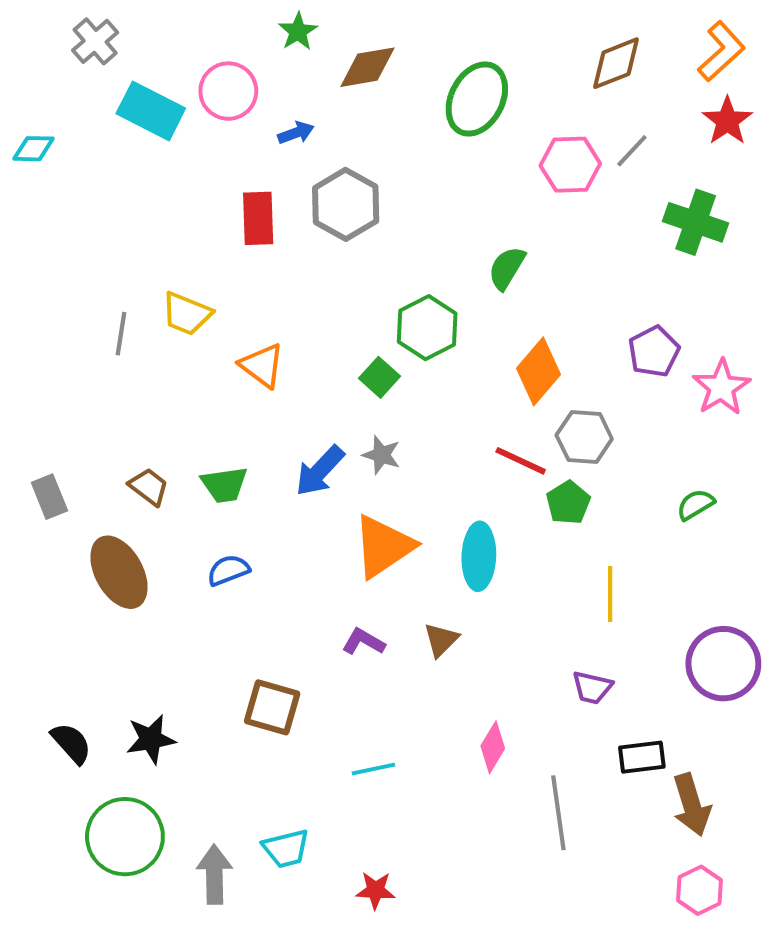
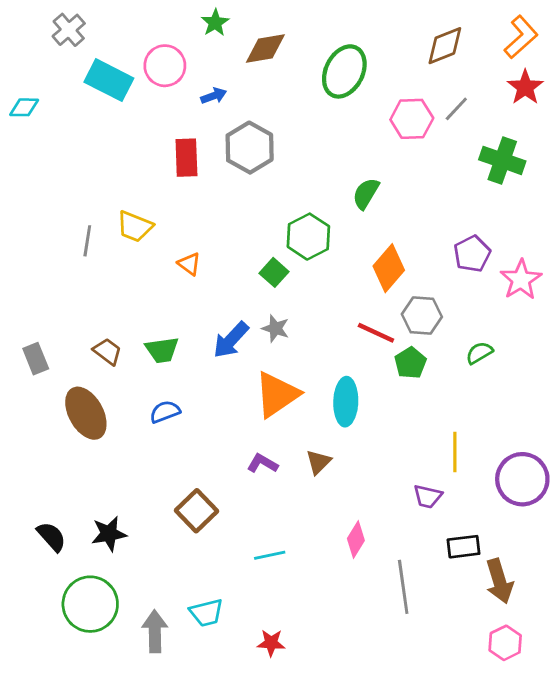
orange triangle: (262, 365) -> (189, 264), size x0.7
green semicircle: (696, 505) -> (479, 353), moved
yellow line: (610, 594) -> (455, 452), moved
brown square: (272, 707) -> (196, 511), turned 30

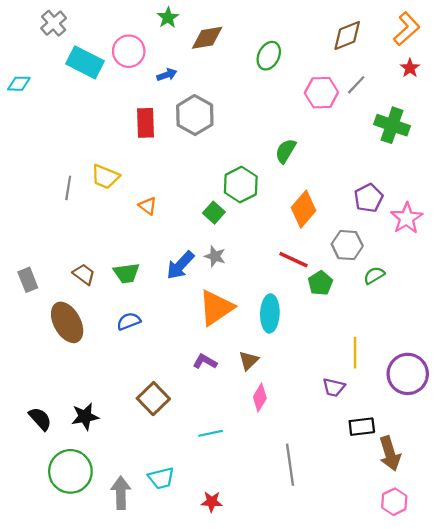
green ellipse: (344, 71) -> (269, 56), size x0.7
red star: (525, 87) -> (410, 68), size x0.7
gray hexagon: (422, 316) -> (347, 245), moved
pink diamond: (356, 539) -> (260, 397), moved
gray line: (403, 587) -> (290, 465), moved

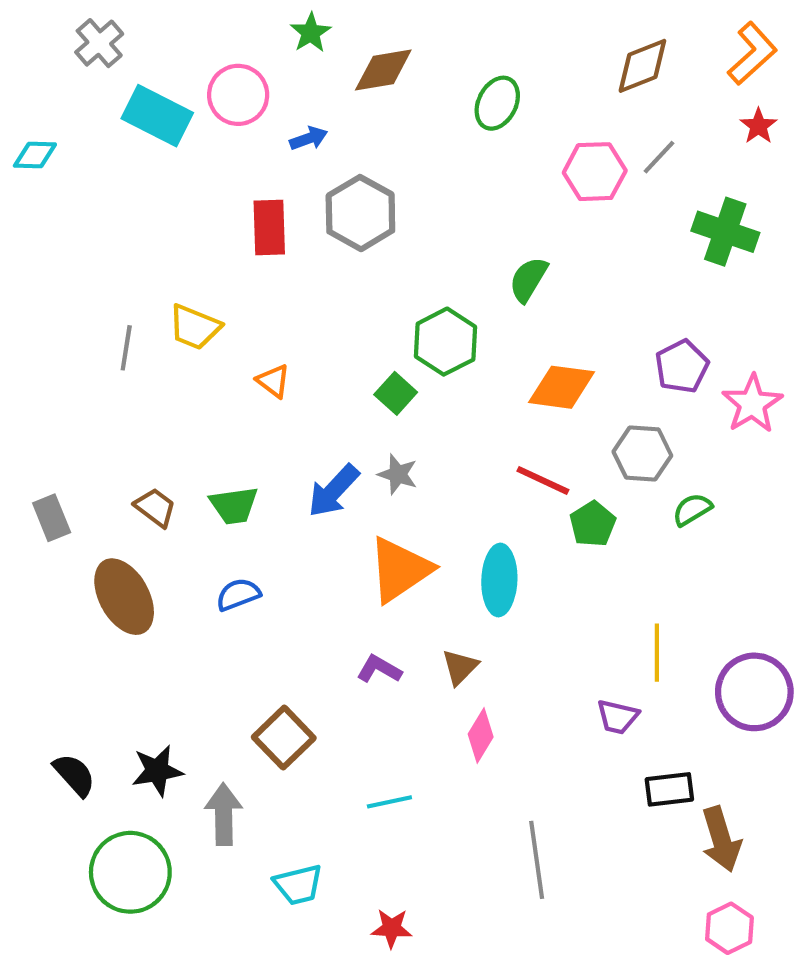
orange diamond: (304, 209) -> (562, 387), turned 57
gray arrow: (121, 493) -> (224, 814), moved

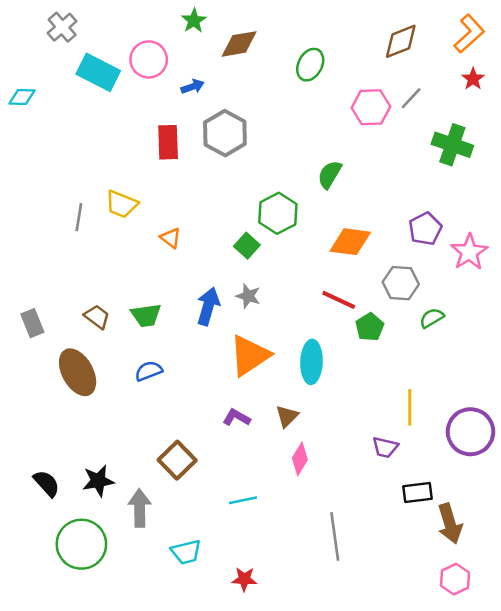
blue arrow: (334, 491) -> (208, 306), turned 153

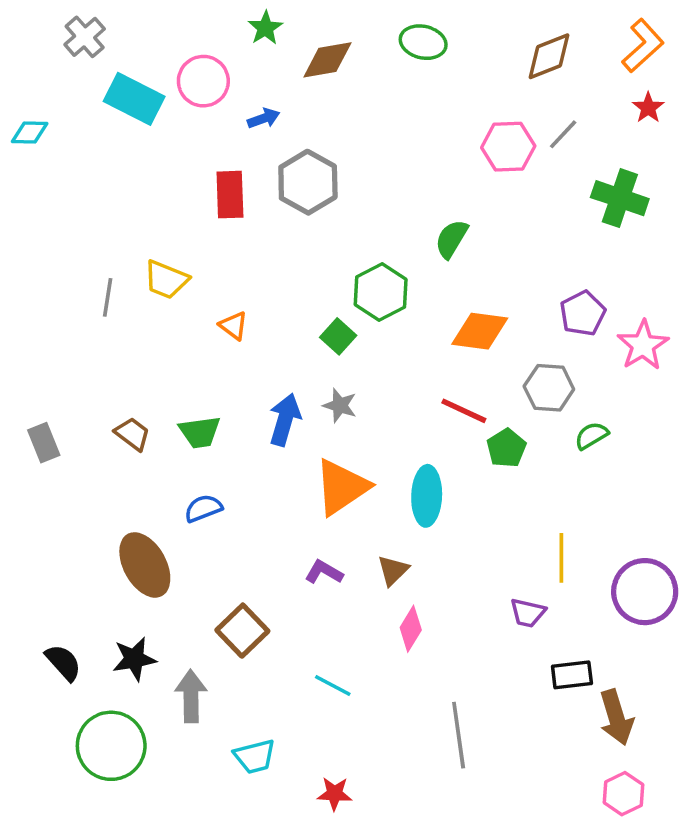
green ellipse: (310, 65) -> (423, 42), moved, turned 76
brown ellipse: (78, 372) -> (145, 565), moved
cyan line: (243, 500) -> (333, 686), turned 40

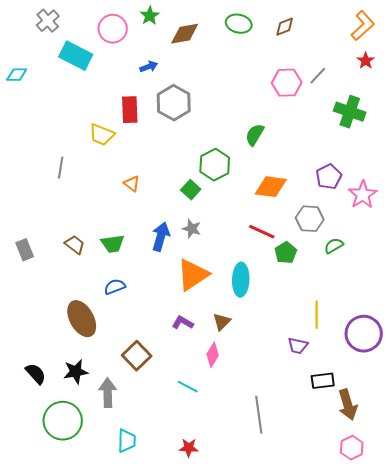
brown diamond: (549, 56) -> (285, 27), moved, size x0.7
pink circle: (203, 81) -> (113, 29), moved
yellow trapezoid: (166, 280) -> (102, 135), moved
pink diamond: (411, 629) -> (213, 355), moved
cyan trapezoid: (255, 756) -> (127, 441), moved, turned -75

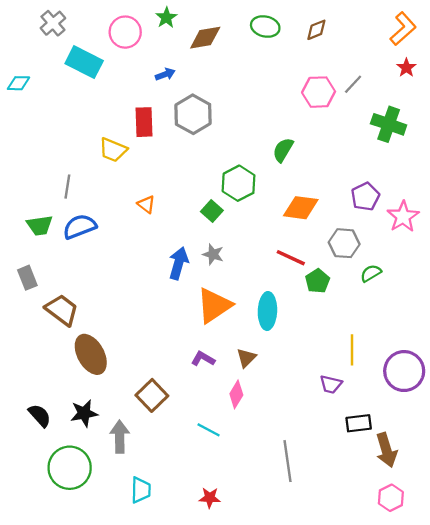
green trapezoid: (113, 244) -> (40, 225), moved
brown trapezoid: (75, 245) -> (62, 310), moved, size x1.5
blue semicircle: (115, 287) -> (80, 227), moved, size x1.4

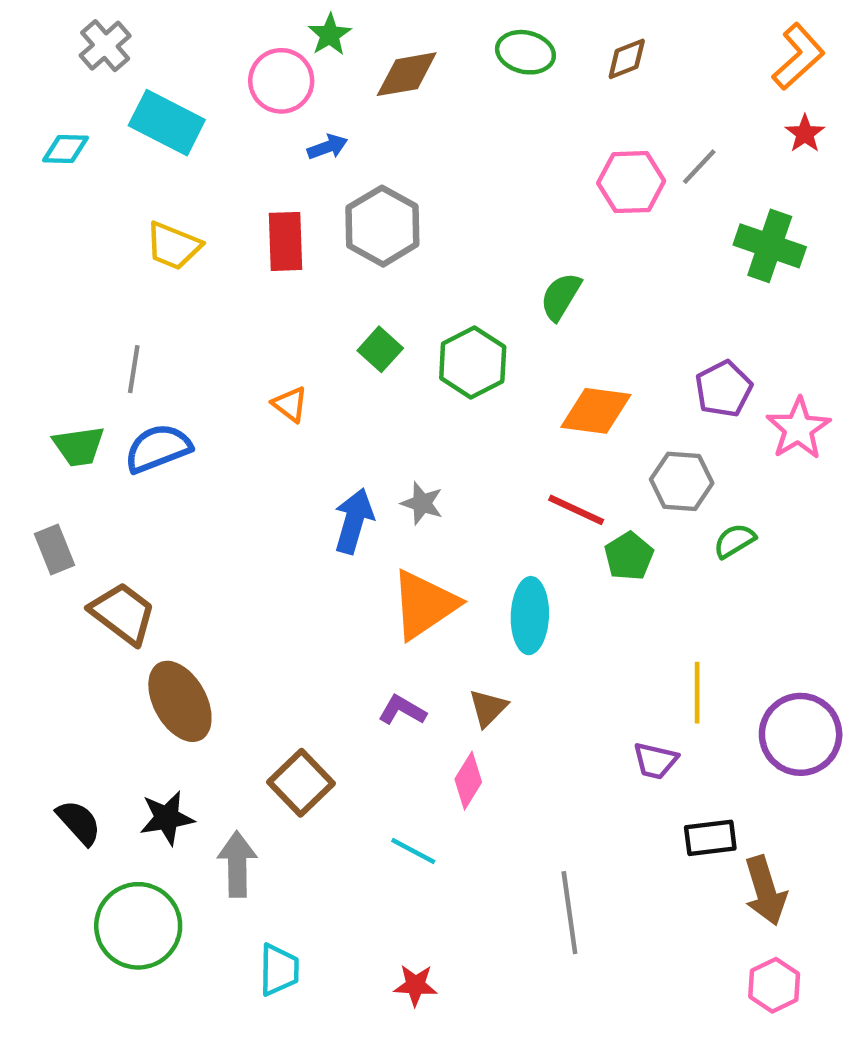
pink circle: (125, 32) -> (281, 81), moved
cyan diamond: (19, 83) -> (66, 149), moved
yellow trapezoid: (113, 150) -> (173, 246), moved
green square: (212, 211) -> (380, 349), moved

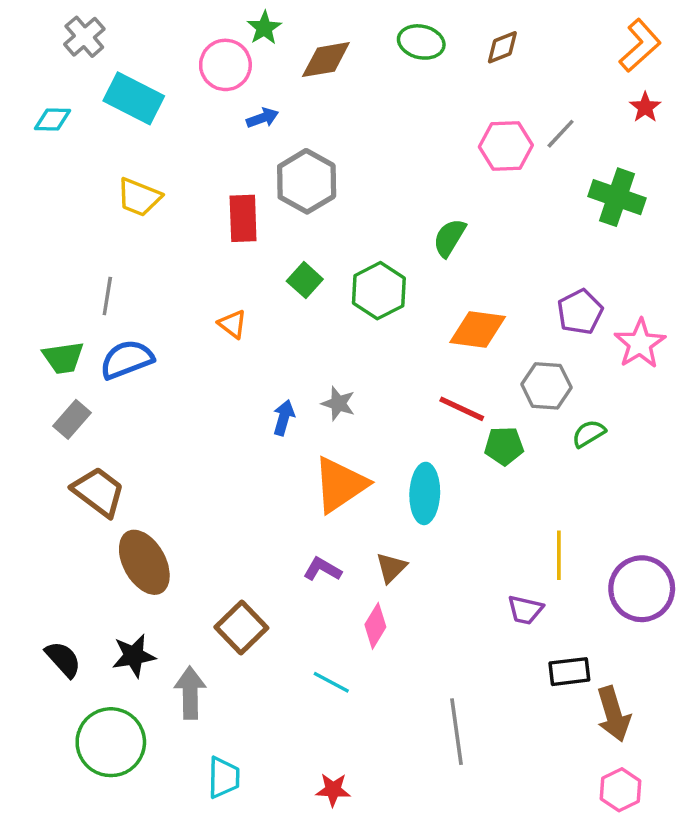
red rectangle: (286, 241) -> (243, 218), moved
blue arrow: (354, 521) -> (284, 418), size x0.7
gray rectangle: (55, 550) -> (72, 419), moved, turned 63
green pentagon: (629, 556) -> (504, 446), turned 30

